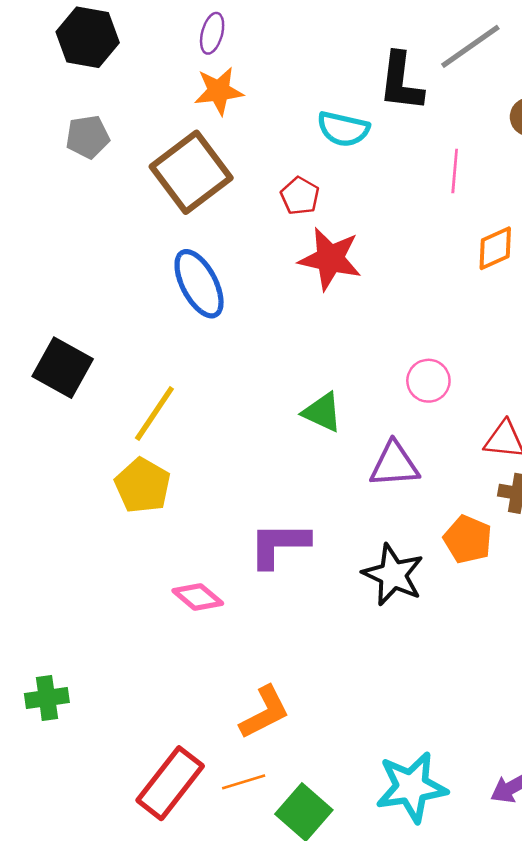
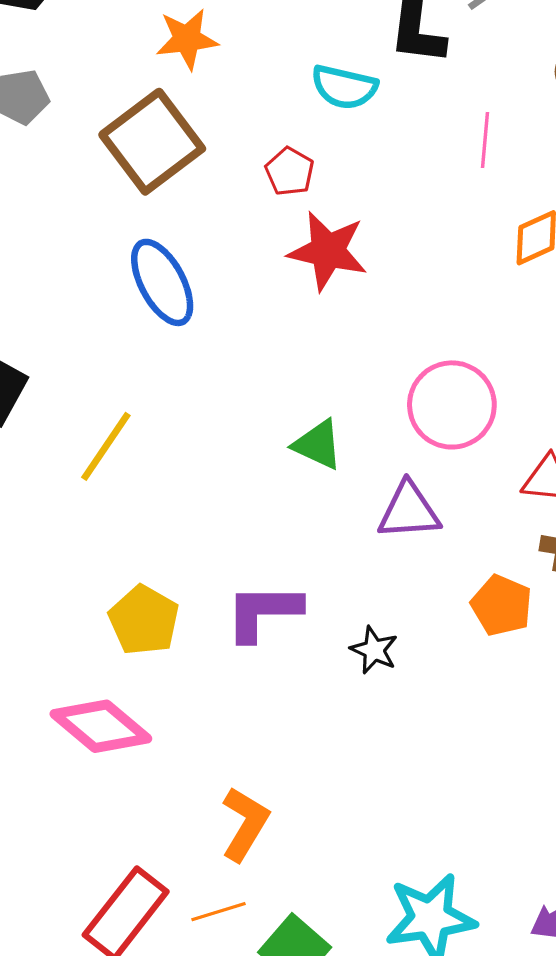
pink circle: (428, 381) -> (452, 405), size x1.6
yellow pentagon: (143, 486) -> (144, 620), moved
black star: (393, 575) -> (374, 650), moved, size x0.6
pink diamond: (198, 597) -> (101, 726), moved, size x1.5
orange L-shape: (265, 712) -> (245, 824), turned -32

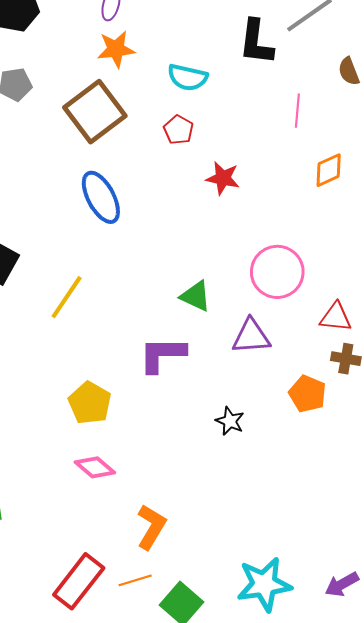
cyan semicircle: (344, 87) -> (188, 77), moved
red star: (328, 251) -> (223, 178), moved, size x0.7
purple L-shape: (263, 612) -> (162, 355), moved
pink diamond: (101, 726) -> (95, 467), moved, size x0.7

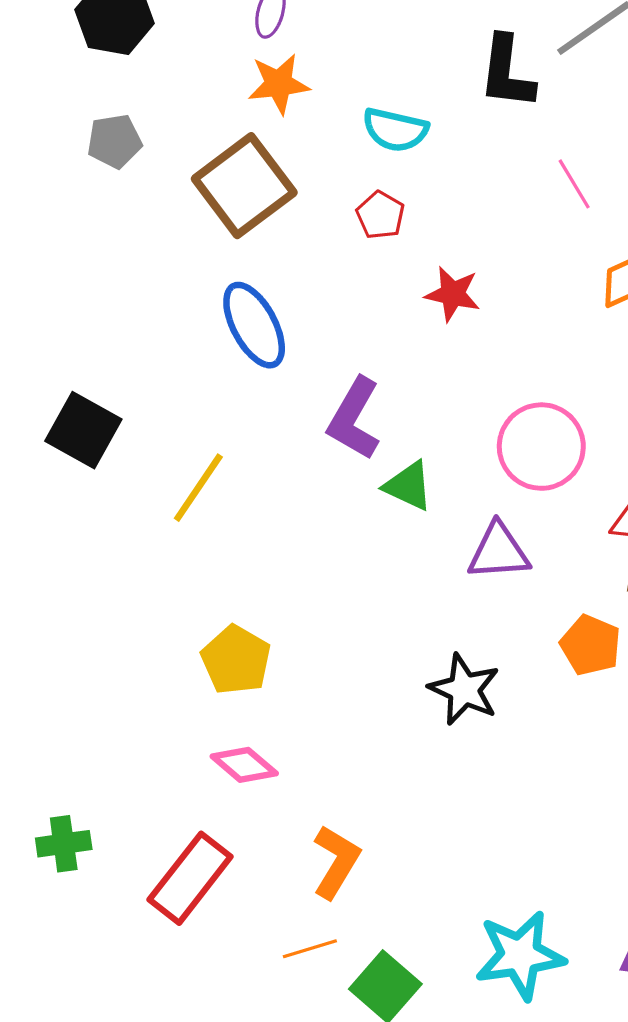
pink line: (297, 111) -> (574, 184), turned -36
purple L-shape: (162, 355) -> (354, 419), moved, turned -60
black star: (230, 421) -> (464, 689), size x1.5
red rectangle: (79, 581) -> (190, 878), moved

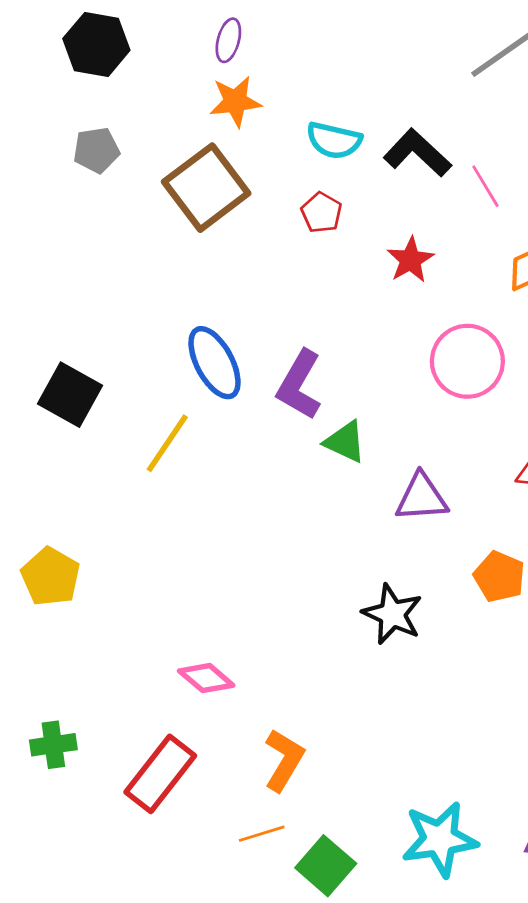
black L-shape: (507, 72) -> (417, 153), moved, turned 126
red star: (453, 294) -> (410, 260), moved, turned 30
blue ellipse: (254, 325) -> (214, 363), moved
pink circle: (541, 447) -> (467, 361), moved
yellow pentagon: (236, 660) -> (51, 577), moved

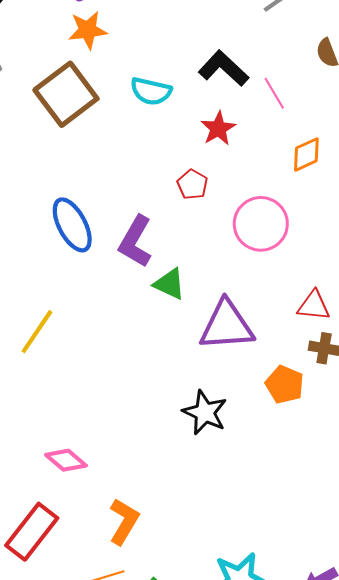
cyan semicircle: (334, 140) -> (151, 91), moved
red pentagon: (321, 213) -> (192, 184), moved
red star: (410, 260) -> (218, 129), moved
yellow line: (167, 443) -> (37, 332), moved
purple triangle: (422, 497) -> (227, 325), size x1.4

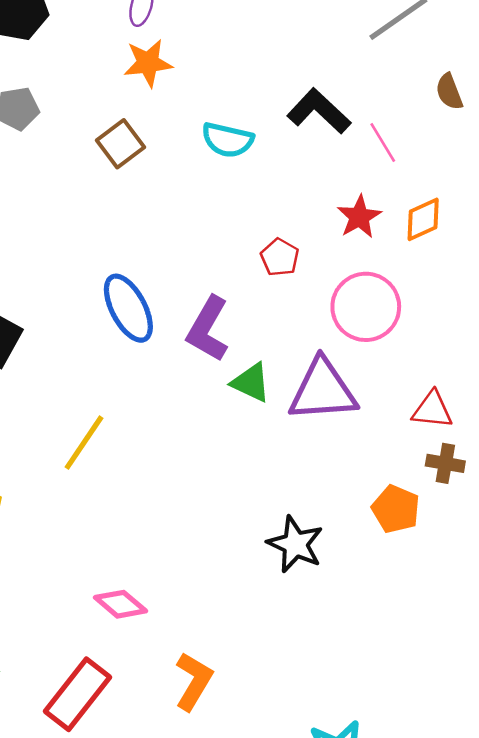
brown square: (66, 94) -> (121, 144), size x0.6
red star: (218, 129) -> (359, 217), moved
purple triangle: (227, 325) -> (323, 390), moved

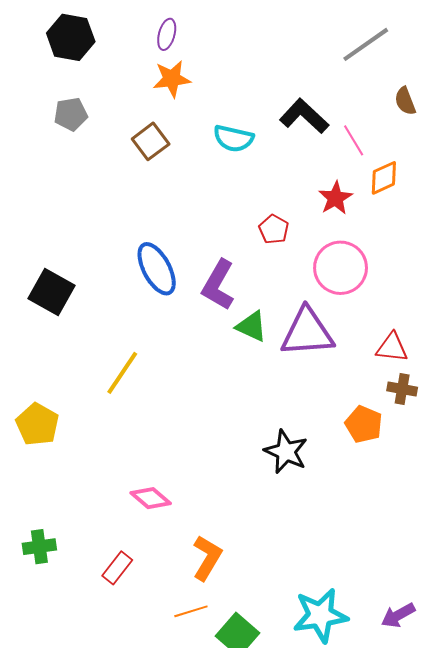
orange diamond: (423, 219) -> (384, 178), moved
red rectangle: (78, 694) -> (117, 568), size x0.6

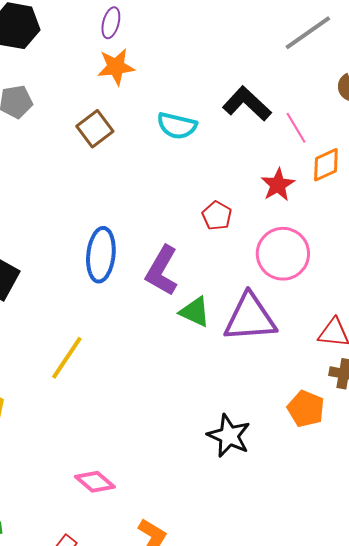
blue ellipse: (157, 269) -> (101, 255), turned 34

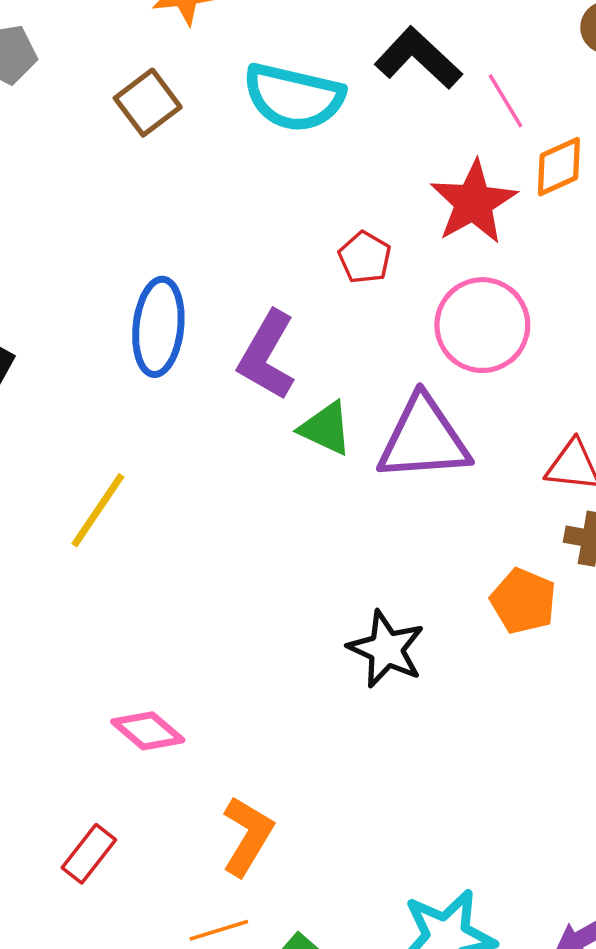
cyan semicircle: (177, 126) -> (294, 97), size x1.4
red star: (278, 185) -> (473, 202), size x1.4

